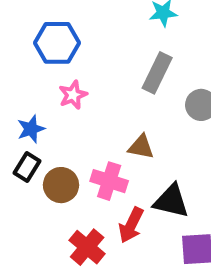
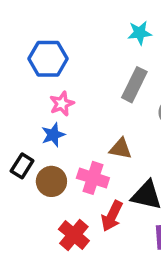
blue star: (31, 129) -> (53, 135), moved

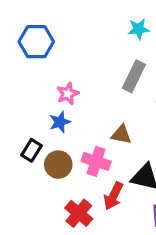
blue hexagon: (48, 59) -> (36, 42), moved

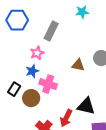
gray rectangle: (134, 76) -> (51, 31), moved
brown triangle: (121, 135) -> (78, 65), moved
pink cross: (96, 161) -> (48, 84), moved

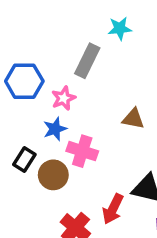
cyan star: (82, 12) -> (120, 28), moved
blue hexagon: (17, 20) -> (24, 81), moved

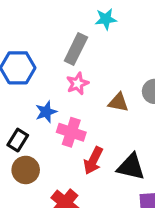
pink star: (63, 98) -> (78, 84), moved
brown circle: (53, 175) -> (26, 170), moved
red arrow: (113, 209) -> (93, 161), moved

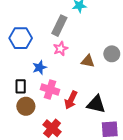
pink cross: (71, 132) -> (50, 89), moved
black rectangle: (18, 140) -> (21, 86), turned -32

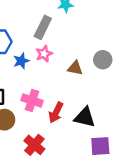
blue star: (40, 67) -> (21, 61), moved

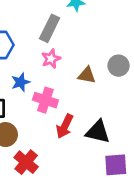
blue star: (21, 61) -> (21, 82), moved
pink cross: (32, 100) -> (45, 100), moved
red cross: (34, 145) -> (26, 162), moved

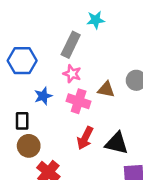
pink star: (51, 59) -> (72, 74), turned -30
pink cross: (45, 100) -> (79, 101), moved

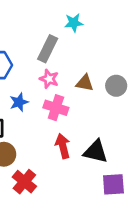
brown triangle: (106, 89) -> (85, 83), moved
red arrow: (85, 138) -> (63, 146), turned 140

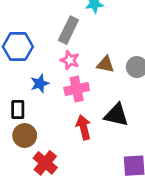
pink cross: (56, 108) -> (77, 89), turned -30
black triangle: (96, 152) -> (116, 115), moved

